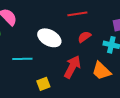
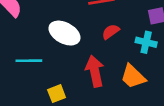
red arrow: (72, 67) -> (95, 71), turned -40

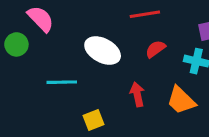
red arrow: (95, 71) -> (137, 94), size x0.7

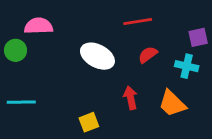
pink semicircle: (41, 19) -> (39, 26), turned -48
cyan line: (62, 82) -> (21, 102), moved

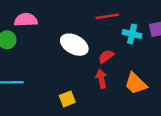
red semicircle: (148, 55) -> (106, 56), moved
cyan cross: (187, 66) -> (132, 34), moved

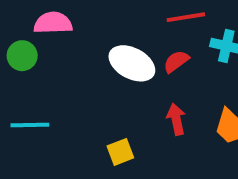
red semicircle: (106, 56) -> (176, 61), moved

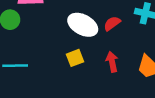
yellow square: (120, 152) -> (75, 58), moved

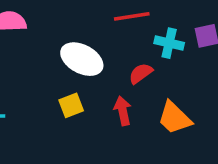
red semicircle: (112, 23) -> (141, 73), moved

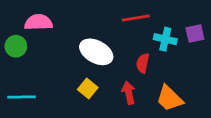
red semicircle: (141, 73) -> (143, 63), turned -42
yellow square: (71, 105) -> (88, 89), turned -30

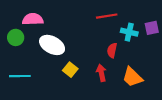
white ellipse: (96, 52) -> (52, 45), moved

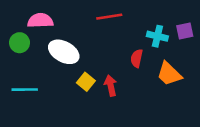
red line: (107, 16) -> (109, 17), moved
red arrow: (101, 73) -> (111, 86), moved
orange trapezoid: (132, 77) -> (169, 74), moved

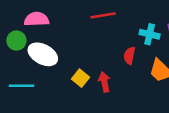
white ellipse: (64, 52) -> (43, 54), moved

